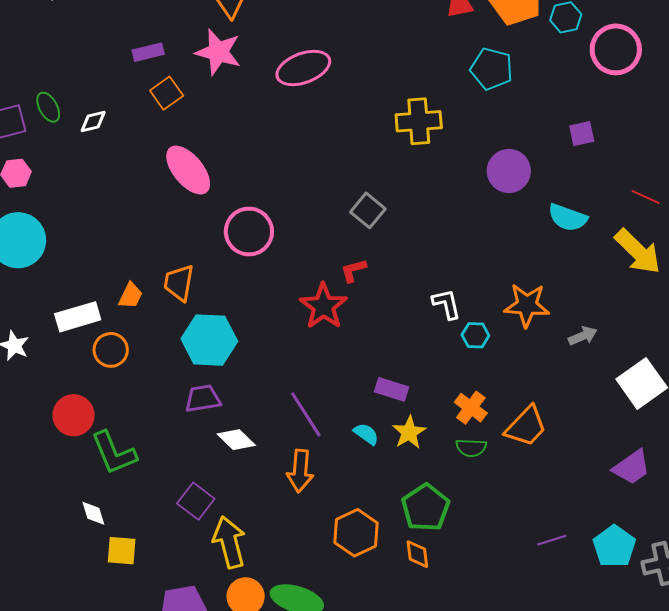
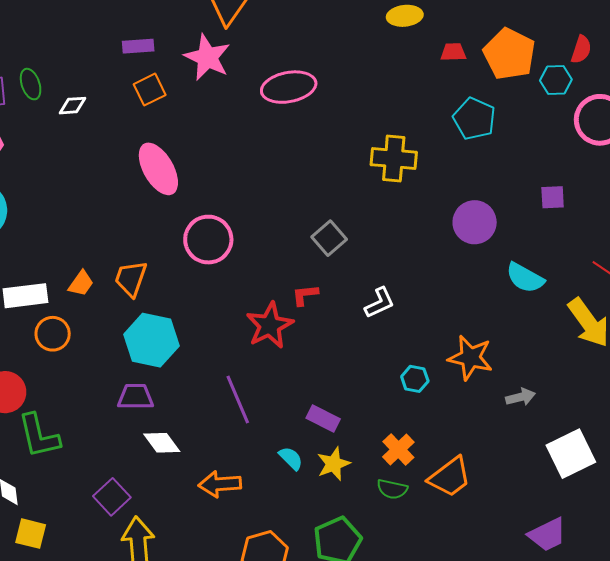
white L-shape: (447, 304) -> (380, 303), moved, turned 68
purple line: (306, 414) -> (238, 399), moved
orange arrow: (300, 471) -> (220, 484), turned 72

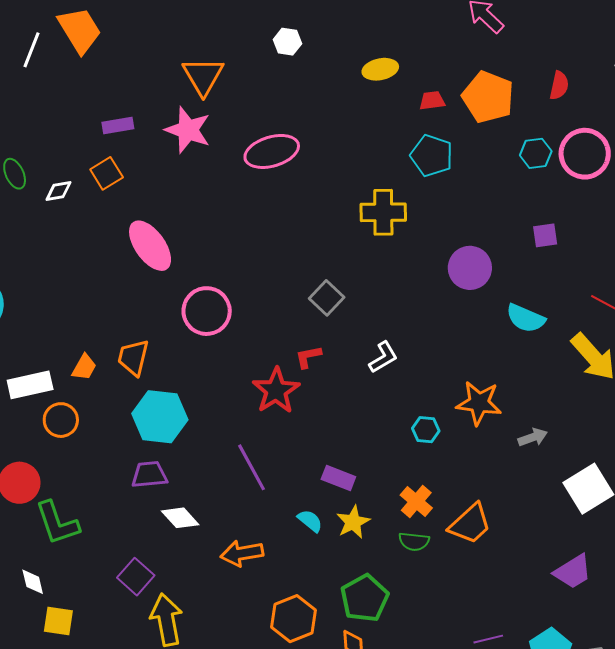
cyan hexagon: (556, 80) -> (536, 153), moved
orange square: (150, 90) -> (107, 173), moved
cyan pentagon: (474, 119) -> (432, 156), moved

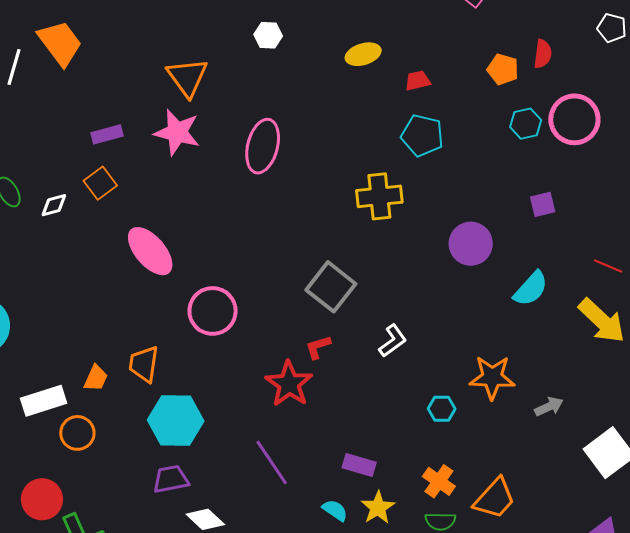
orange pentagon: (488, 97) -> (503, 69), moved, size x0.6
pink ellipse: (272, 151) -> (263, 146), turned -54
gray square: (327, 298) -> (331, 287), size x1.4
cyan semicircle: (526, 318) -> (531, 289), turned -66

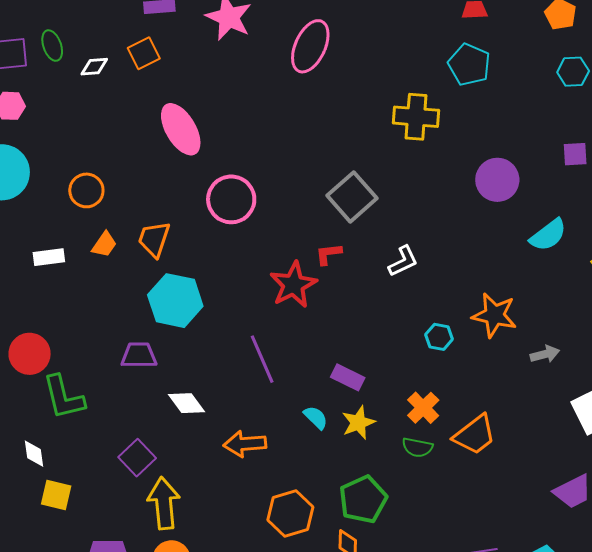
white rectangle: (44, 401) -> (49, 257), size x0.7
orange circle: (77, 433) -> (86, 190), moved
purple trapezoid: (171, 479) -> (139, 355), moved

